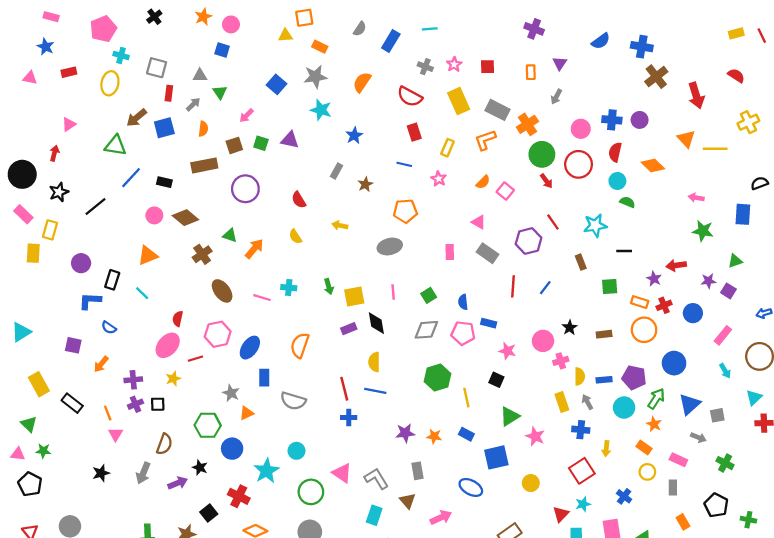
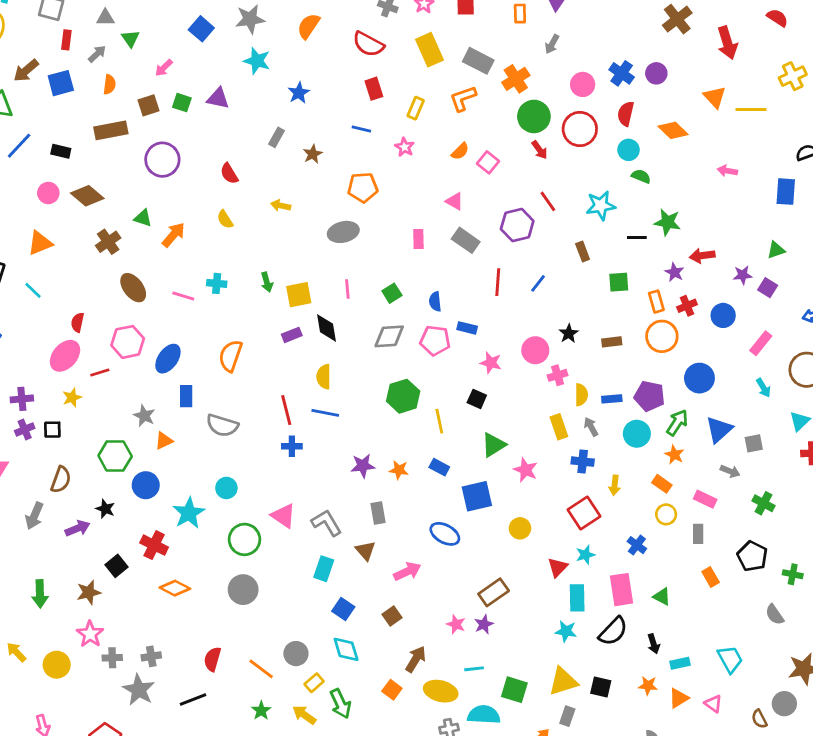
blue cross: (612, 120) -> (622, 73), turned 30
green star: (703, 231) -> (667, 222), moved
orange rectangle: (640, 302) -> (656, 302), turned 56

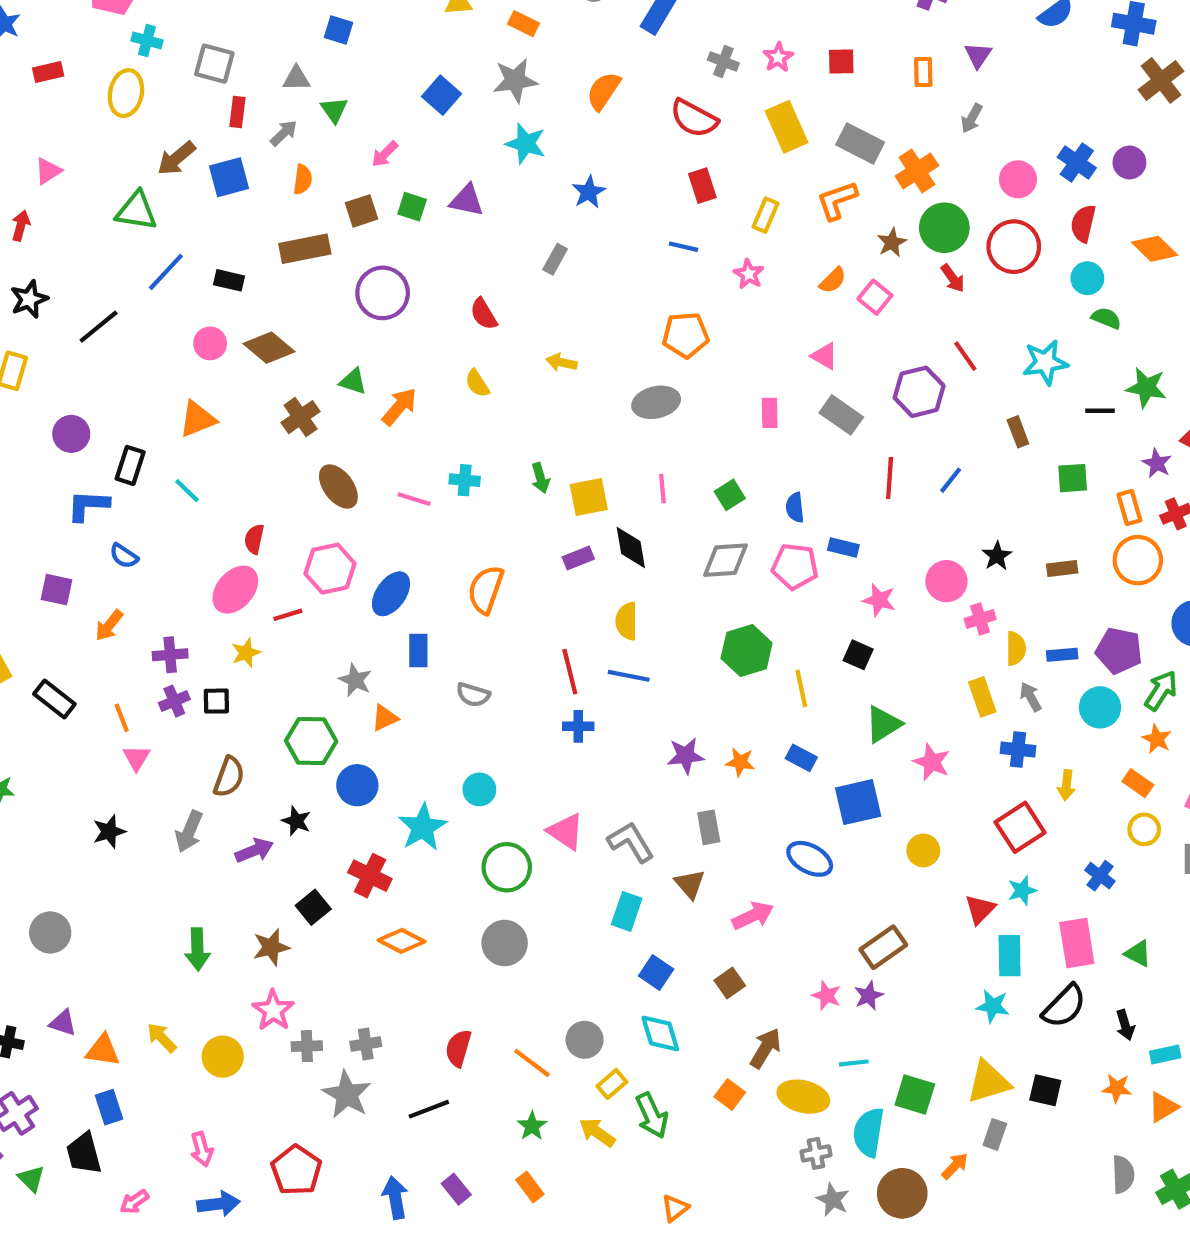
brown star: (313, 154) -> (892, 242), moved
gray semicircle: (222, 425) -> (473, 695), size x0.7
cyan semicircle: (484, 715) -> (869, 1132), turned -84

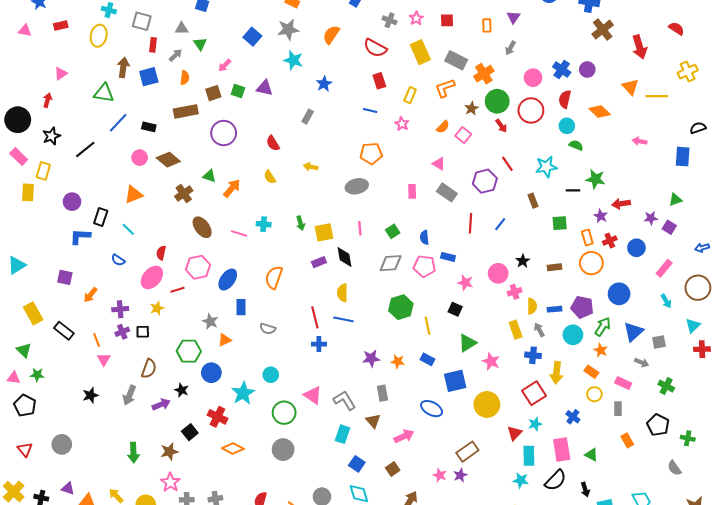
brown arrow: (176, 158) -> (123, 67), turned 138
blue semicircle: (124, 556) -> (118, 260), moved
yellow arrow: (1066, 785) -> (557, 373), size x1.5
yellow circle: (923, 850) -> (487, 404), size x1.6

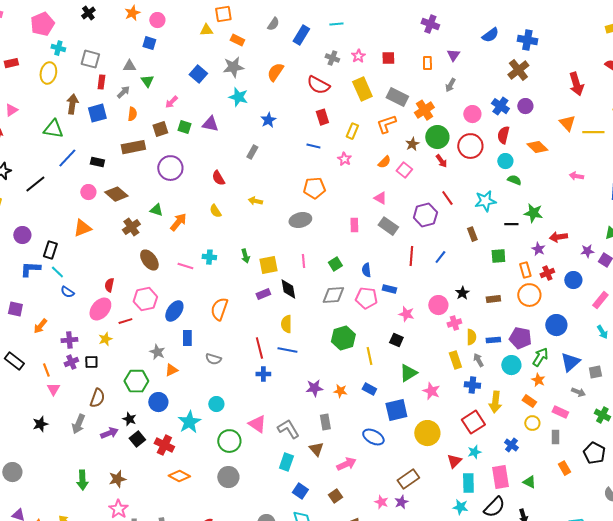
brown cross: (603, 30) -> (518, 70), moved
cyan line: (128, 229) -> (57, 272), moved
black square: (190, 432) -> (137, 439), moved

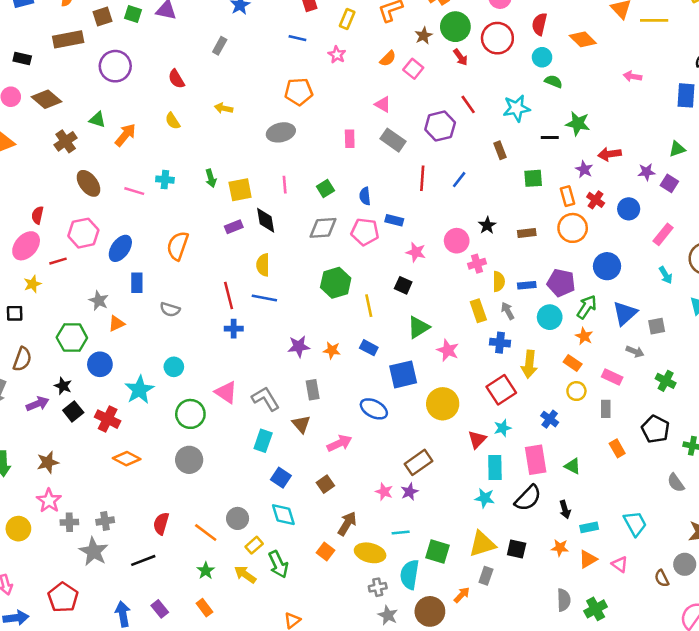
red cross: (547, 273) -> (596, 200), turned -32

